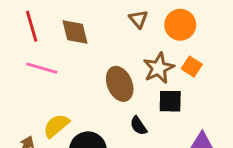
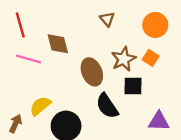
orange circle: (180, 25) -> (155, 25), moved
brown diamond: (75, 32) -> (58, 44), moved
black semicircle: (138, 126) -> (107, 106), size x1.6

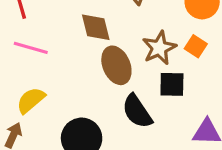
brown diamond: (58, 44) -> (96, 27), moved
yellow semicircle: (40, 106) -> (31, 100), moved

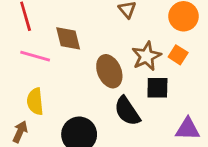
brown diamond: (96, 27) -> (68, 38), moved
yellow semicircle: (31, 100) -> (35, 101), turned -56

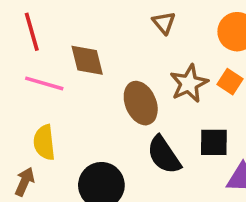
black square: (157, 88) -> (214, 142), moved

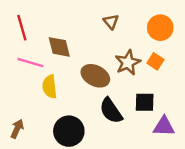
brown ellipse: (141, 103) -> (95, 76), turned -40
yellow semicircle: (44, 142) -> (50, 87), moved

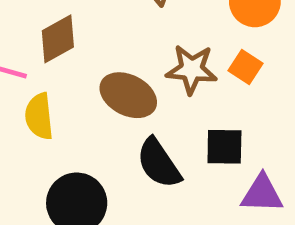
brown diamond: (59, 47) -> (58, 39), turned 75
brown star: (128, 63) -> (192, 69), turned 30

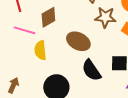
brown star: (192, 69) -> (105, 17), moved

